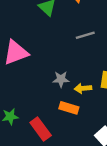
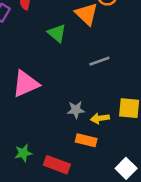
red rectangle: (41, 129) -> (57, 165), turned -30

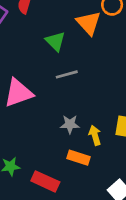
gray line: (99, 61) -> (67, 74), moved
yellow arrow: (100, 118) -> (95, 135), turned 78

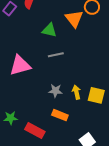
green triangle: (55, 41) -> (49, 30), turned -35
yellow arrow: (95, 135) -> (76, 92), moved

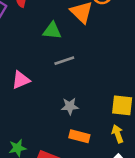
pink triangle: (20, 65) -> (21, 80), size x0.7
yellow arrow: (76, 92) -> (118, 134), moved

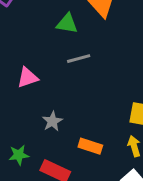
gray star: (70, 106) -> (52, 121), moved, turned -30

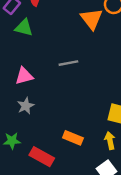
green triangle: (67, 24) -> (24, 28), moved
gray star: (52, 121) -> (26, 106), moved

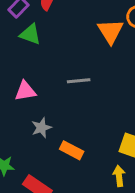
gray star: (26, 106) -> (41, 128), moved
orange rectangle: (73, 138) -> (72, 150), moved

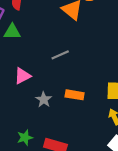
orange rectangle: (72, 150) -> (75, 95), moved

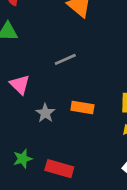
pink triangle: (22, 76) -> (20, 85), turned -48

